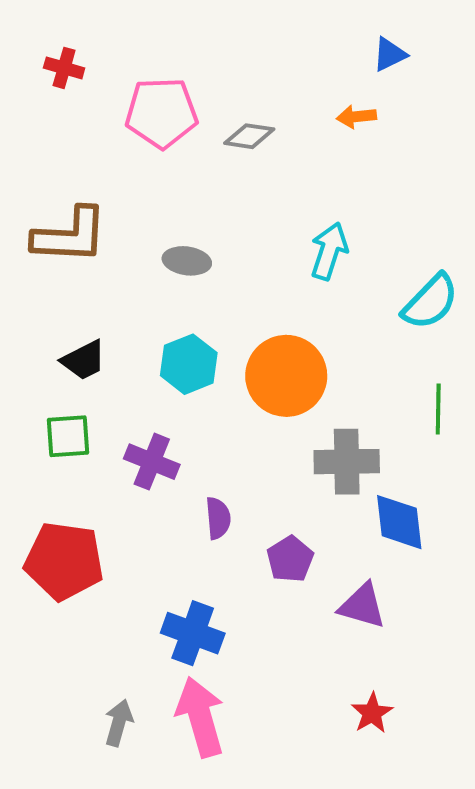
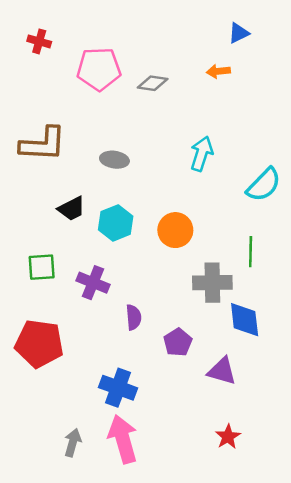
black trapezoid: (84, 360) -> (71, 209), moved
orange circle: (286, 376) -> (175, 230), size x0.7
green line: (438, 409) -> (251, 252), moved

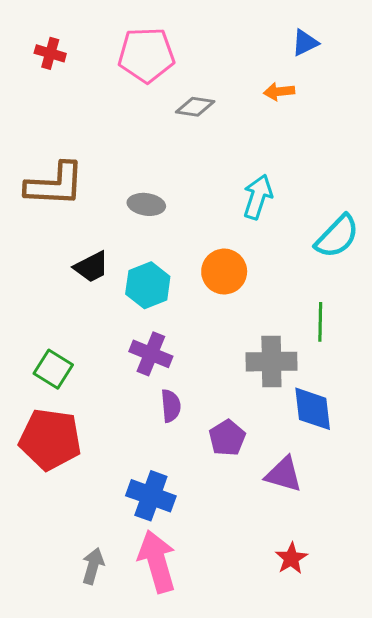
pink pentagon: (99, 69) -> (146, 55), moved
orange circle: (175, 230) -> (224, 272), moved
green square: (42, 267) -> (53, 369), moved, turned 36
purple cross: (93, 283) -> (151, 354), moved

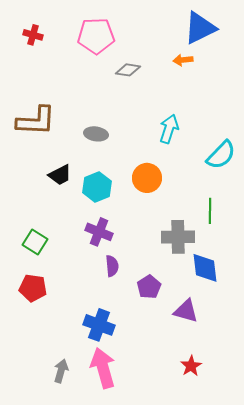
blue triangle: (305, 43) -> (200, 28), size x1.8
red pentagon: (50, 439) -> (33, 288), size x0.7

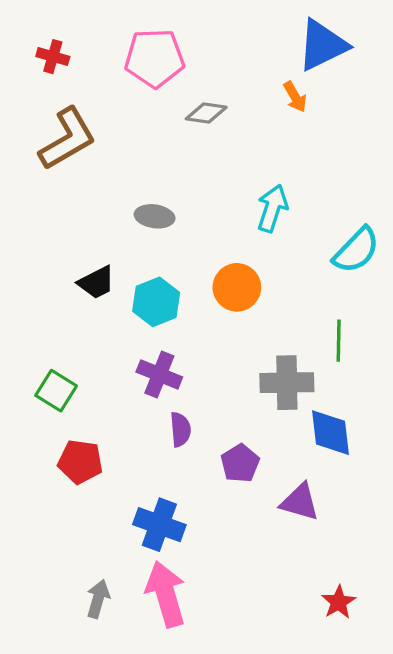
orange arrow: (183, 60) -> (295, 97), turned -114
brown L-shape: (36, 121) -> (67, 139), moved, turned -33
red pentagon: (33, 288) -> (80, 462), moved
red star: (191, 366) -> (339, 602), moved

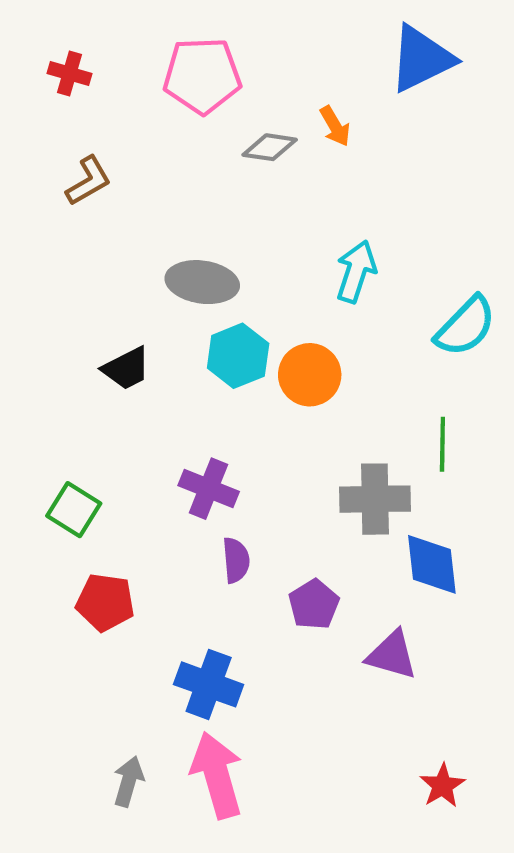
orange arrow: (295, 97) -> (335, 126), moved
brown L-shape: (67, 139) -> (88, 181), size x0.6
gray ellipse: (155, 216) -> (202, 282), size x1.4
cyan hexagon: (156, 302) -> (238, 356), moved

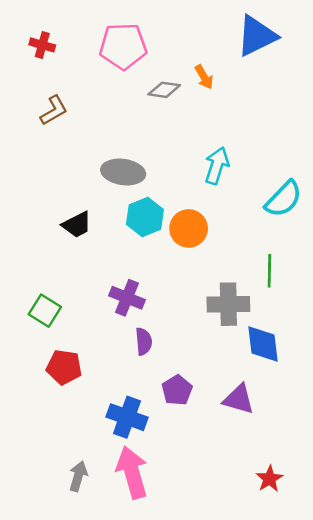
purple pentagon: (314, 604) -> (177, 390), moved

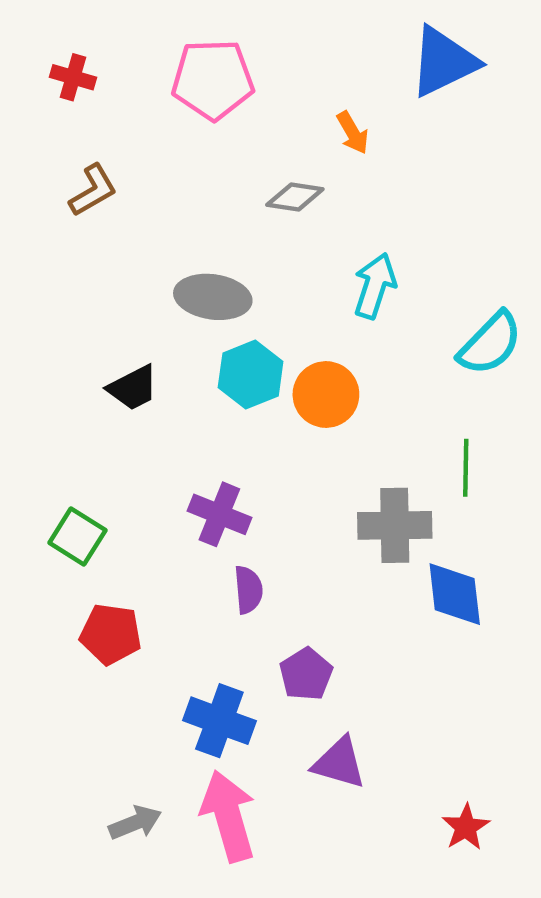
gray diamond: (164, 90) -> (295, 197), moved
purple triangle: (239, 399) -> (339, 763), moved
gray arrow: (78, 476) -> (135, 823), turned 52

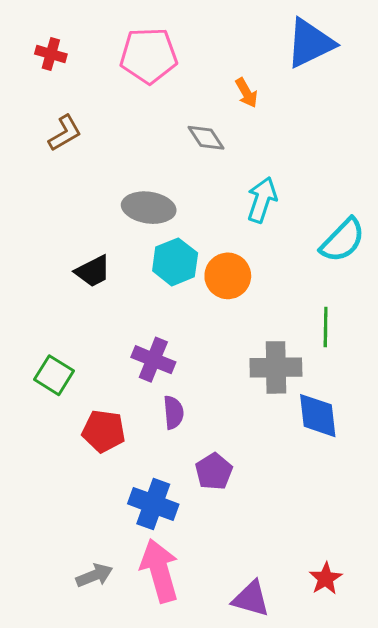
gray diamond: (295, 197) -> (206, 138), turned 48
red pentagon: (111, 634) -> (104, 431), moved
purple triangle: (339, 763) -> (251, 599), moved

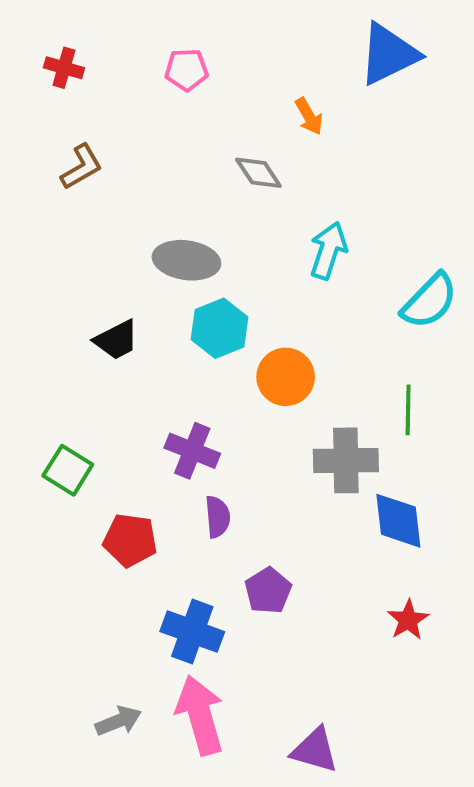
pink pentagon: (149, 56) -> (186, 70), size x0.6
orange circle: (228, 276) -> (286, 377), moved
red star: (326, 578) -> (408, 620), moved

